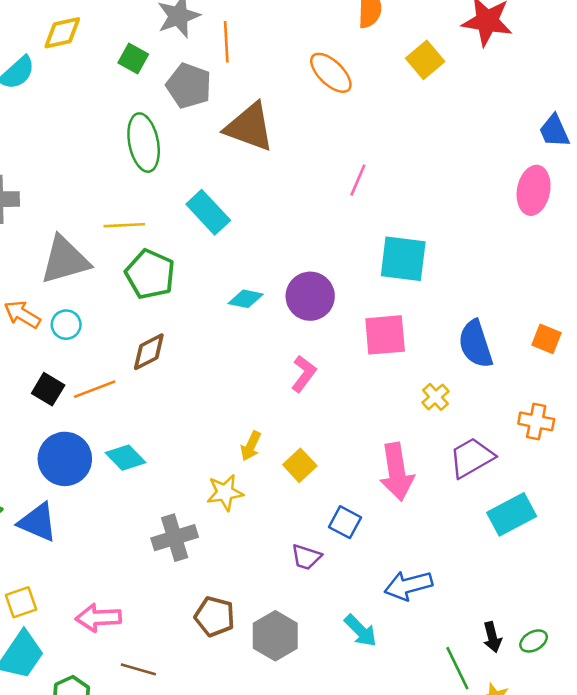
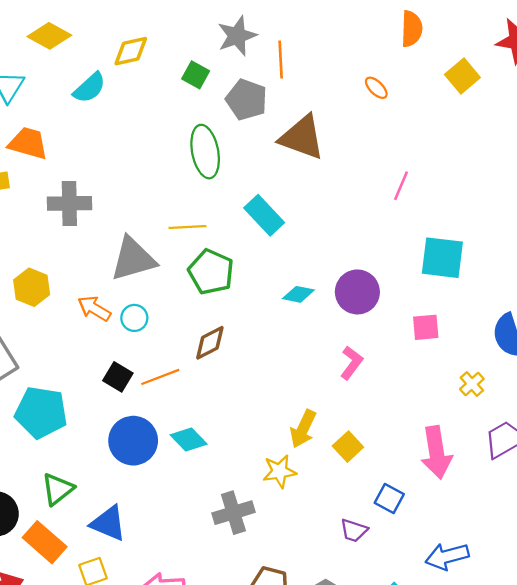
orange ellipse: (331, 73) -> (376, 88), size x0.6
pink square: (385, 335) -> (426, 327), size x0.7
yellow arrow: (251, 446) -> (303, 429), size x1.4
blue triangle: (38, 522) -> (108, 523), moved

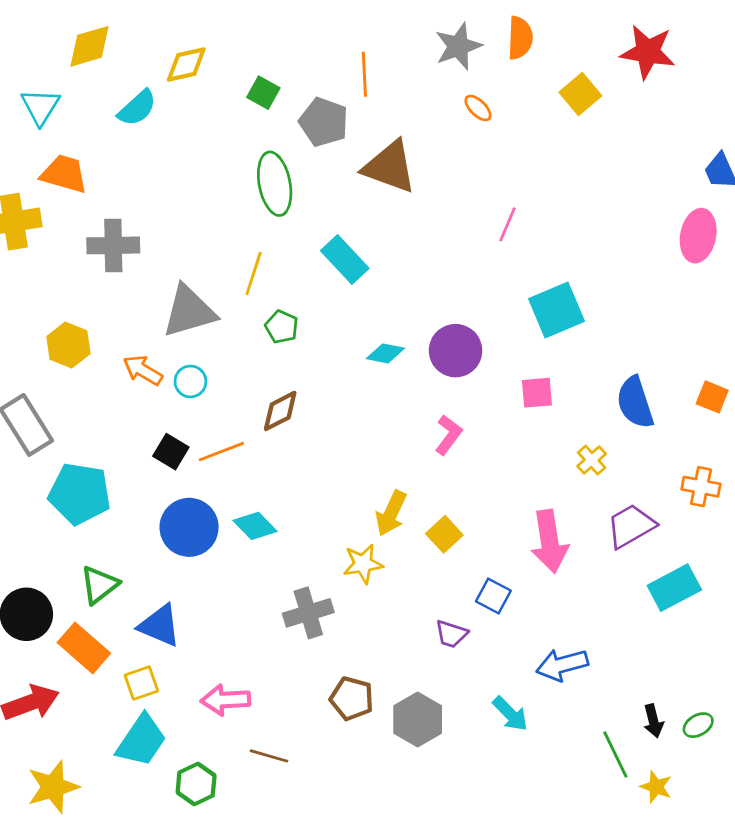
yellow diamond: (49, 36) -> (89, 46), turned -45
gray star: (237, 36) -> (458, 46), moved
yellow line: (187, 227) -> (254, 273), turned -69
cyan square: (442, 258) -> (557, 310), turned -30
green pentagon: (211, 272) -> (282, 327), size x0.6

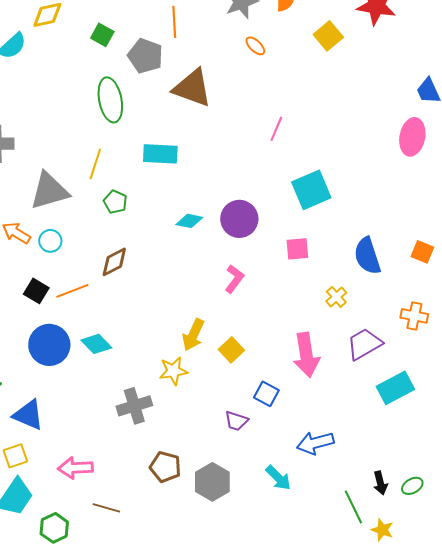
cyan rectangle: (345, 259) -> (160, 154), turned -44

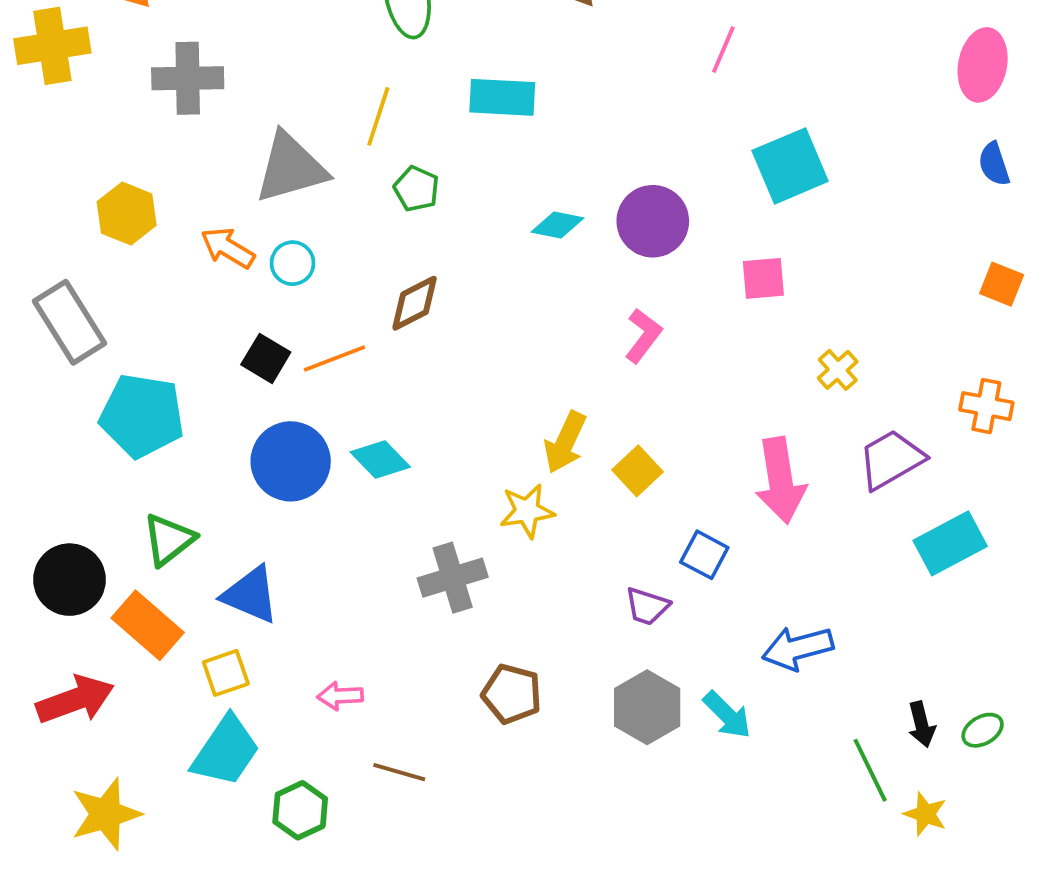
blue semicircle: (367, 256) -> (994, 164), moved, size x0.6
pink arrow: (75, 468) -> (340, 696), size x0.7
gray hexagon: (212, 482) -> (647, 707), moved

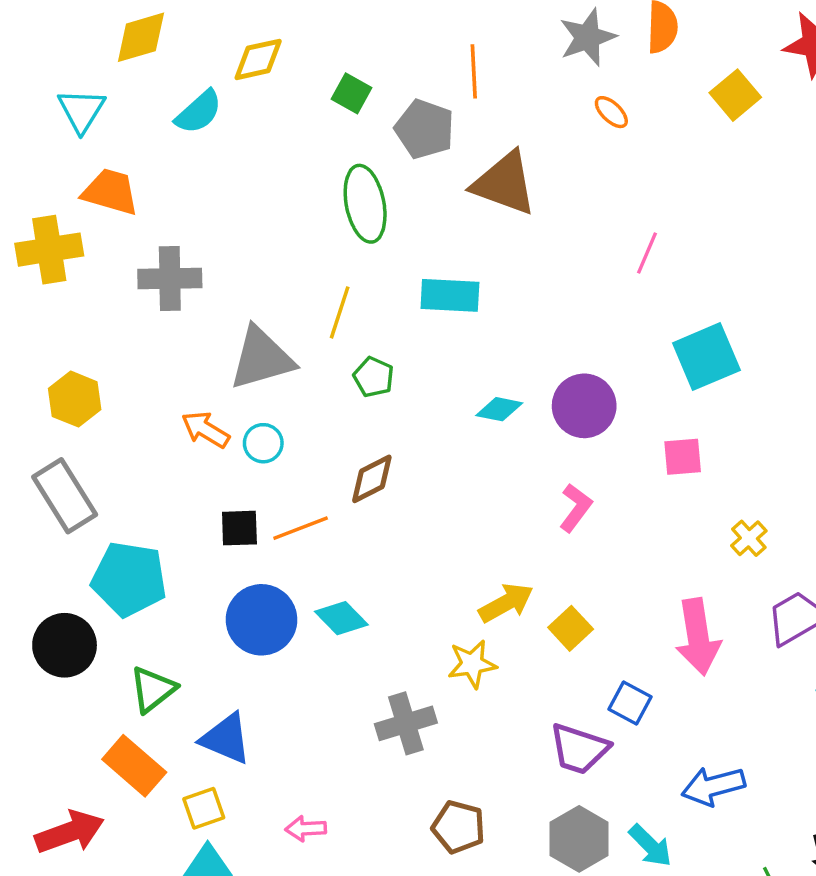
yellow hexagon: (127, 214) -> (75, 399), moved
black square: (266, 358) -> (239, 528), turned -33
yellow arrow: (565, 442) -> (506, 603), turned -144
black circle: (70, 580) -> (65, 645), moved
purple trapezoid: (647, 606) -> (579, 749), size x1.5

